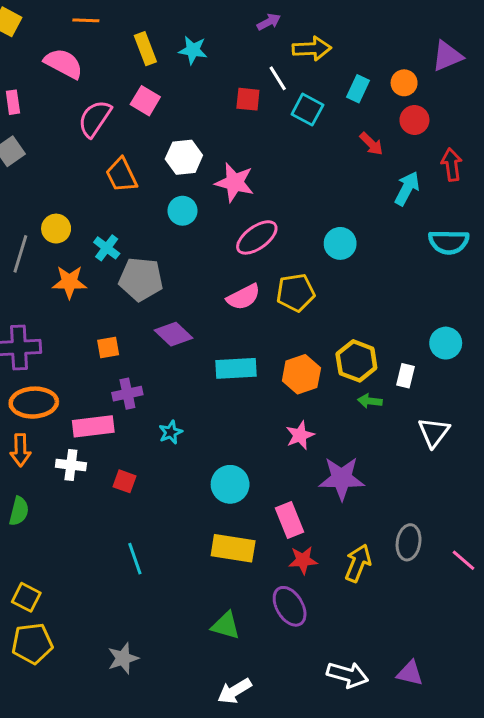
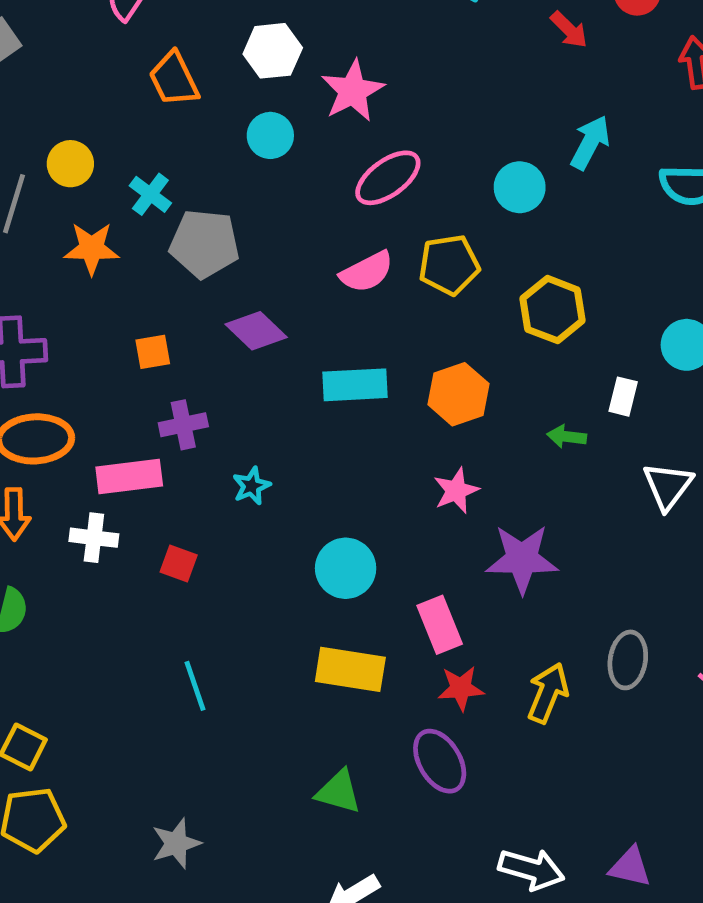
pink star: (235, 182) -> (353, 91), turned 30
cyan arrow: (407, 188) -> (590, 143), moved
yellow hexagon: (356, 361) -> (553, 310), moved

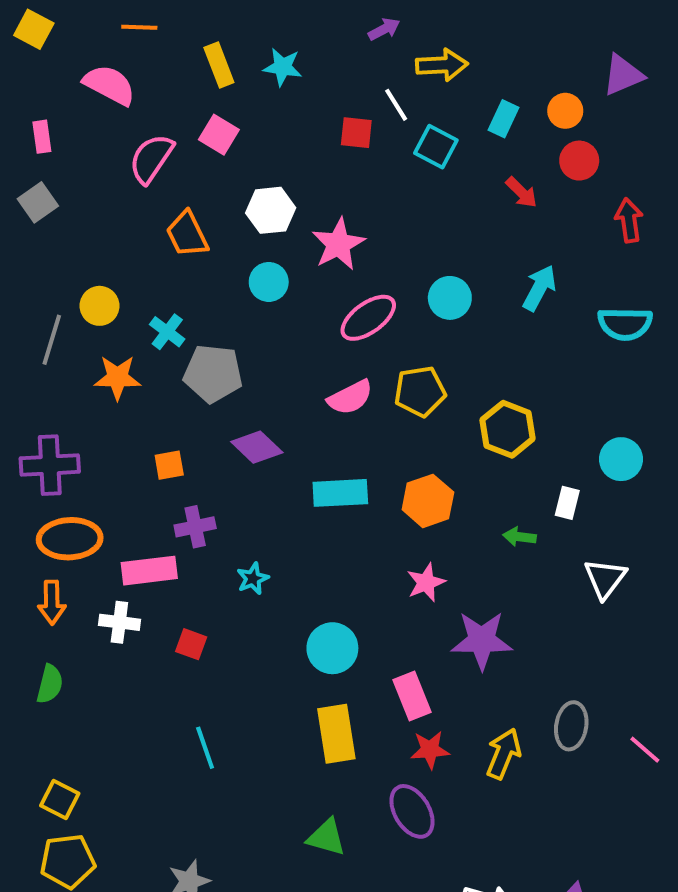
cyan circle: (520, 187) -> (450, 298), moved
yellow rectangle: (350, 669) -> (336, 734), turned 72

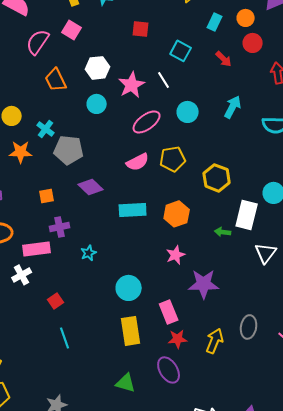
white line: (396, 105) -> (164, 80), moved
cyan square: (436, 147) -> (181, 51), moved
white rectangle: (567, 503) -> (247, 215), size x1.8
white cross: (119, 622) -> (22, 275), turned -36
red square: (191, 644) -> (56, 301), moved, turned 35

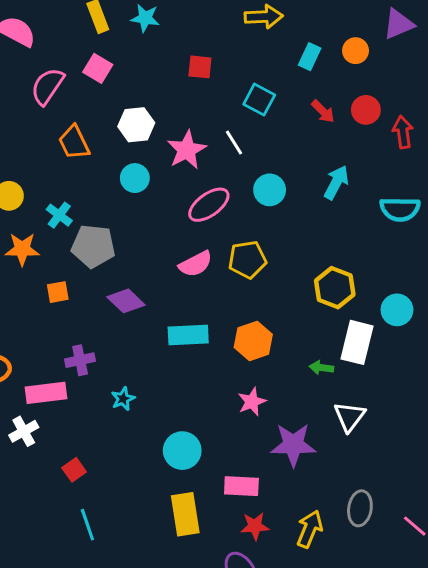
red circle: (253, 43) -> (366, 110), moved
yellow hexagon: (217, 178) -> (335, 288), moved
orange square: (47, 196) -> (58, 292), moved
white triangle: (266, 253) -> (350, 417), moved
pink rectangle: (169, 312) -> (241, 486), turned -65

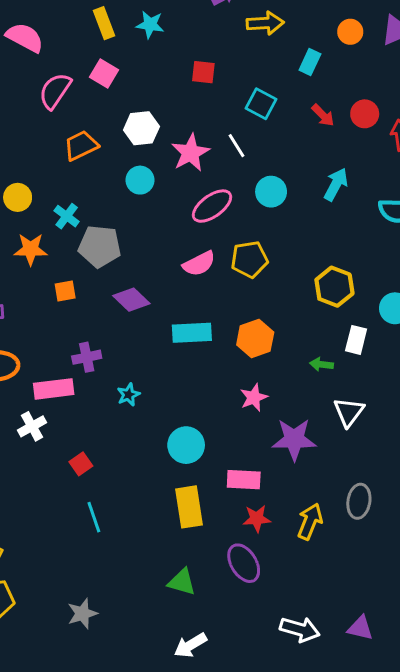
orange circle: (356, 51) -> (350, 32), moved
orange trapezoid: (74, 142) -> (81, 146), turned 90
white rectangle: (357, 342) -> (356, 340), size x0.7

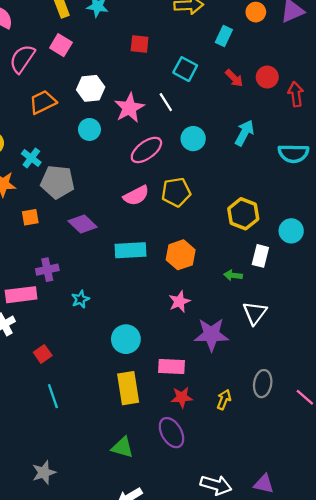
yellow arrow: (310, 521) -> (224, 400), size x0.7

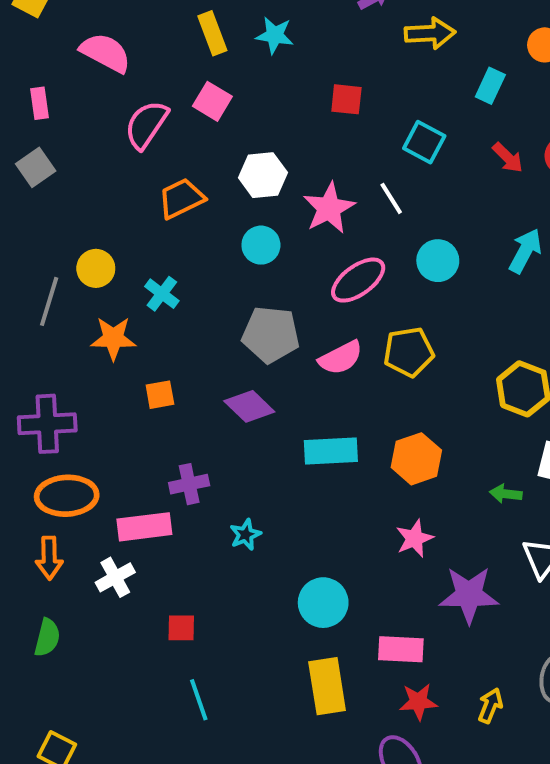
gray pentagon: (58, 182) -> (271, 334), moved
red square: (43, 354) -> (181, 628), turned 36

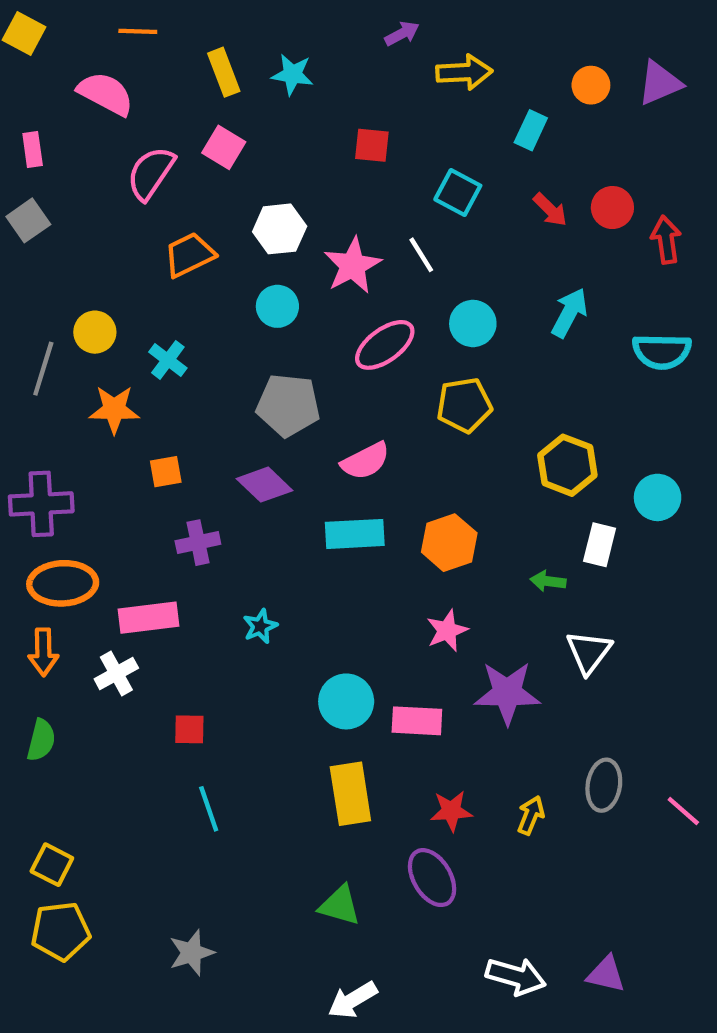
yellow pentagon: (409, 352) -> (464, 405), moved
pink semicircle: (341, 358) -> (365, 461), moved
purple cross: (189, 484) -> (198, 543), moved
pink rectangle: (401, 649) -> (417, 721), moved

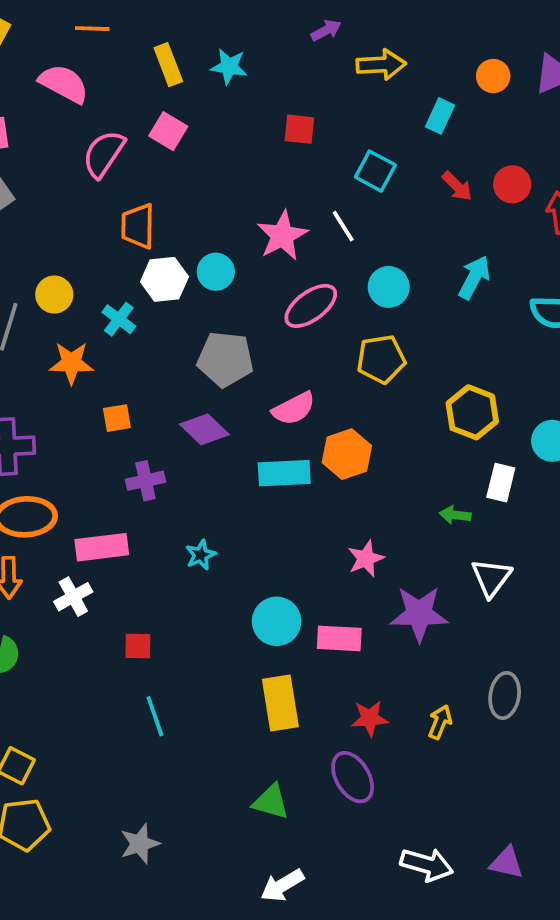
white hexagon: (280, 229) -> (164, 279), moved
orange trapezoid: (189, 255) -> (138, 226), turned -63
orange hexagon: (449, 543) -> (347, 454), moved

